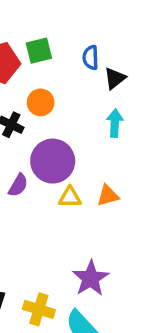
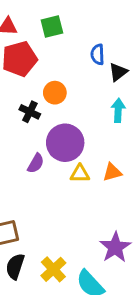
green square: (39, 51) -> (52, 26), moved
purple star: (91, 278) -> (115, 247), moved
yellow cross: (39, 309) -> (53, 269), turned 30

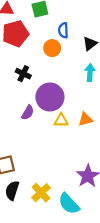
blue semicircle: (98, 54) -> (63, 30), moved
orange circle: (55, 93) -> (52, 48), moved

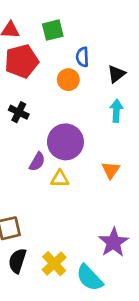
black cross: (23, 74) -> (19, 112), moved
orange triangle: (86, 119) -> (111, 170), turned -40
yellow triangle: (61, 120) -> (60, 179), moved

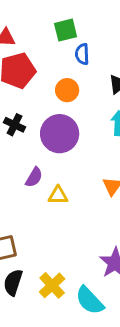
green square: (53, 30) -> (66, 30), moved
blue semicircle: (82, 57) -> (82, 54), moved
purple circle: (65, 142) -> (60, 134), moved

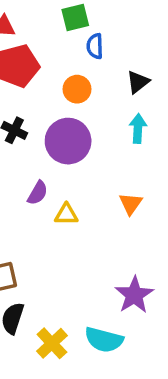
yellow cross: (52, 285) -> (52, 343), moved
cyan semicircle: (90, 300) -> (104, 340), turned -32

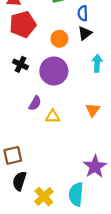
blue semicircle: (95, 46) -> (83, 13), moved
black triangle: (138, 82) -> (85, 33), moved
cyan semicircle: (104, 340) -> (76, 194), turned 80

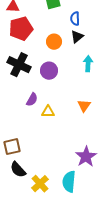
black cross: (21, 64) -> (19, 65), size x1.6
purple circle: (54, 71) -> (49, 71), size x0.7
black semicircle: (19, 181) -> (18, 170), turned -60

